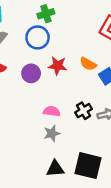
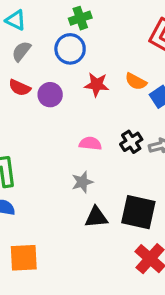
purple circle: (31, 73) -> (50, 95), moved
gray star: (52, 133) -> (82, 182), moved

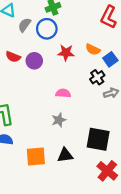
gray semicircle: (21, 51) -> (25, 25), moved
black cross: (131, 142) -> (97, 77), moved
black triangle: (96, 217) -> (65, 155), moved
orange square: (24, 258) -> (36, 156), moved

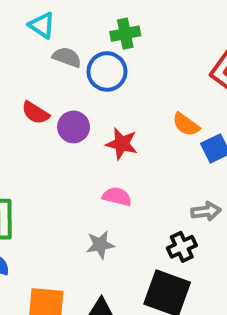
gray semicircle: (25, 25) -> (67, 57), turned 64
red star: (66, 53) -> (122, 144), moved
black cross: (97, 77) -> (182, 247), moved

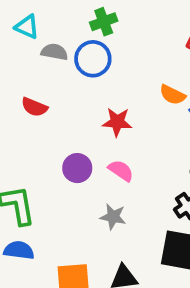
purple circle: (74, 127) -> (77, 168), moved
pink semicircle: (117, 197) -> (121, 171), turned 30
gray star: (100, 245) -> (113, 217), turned 30

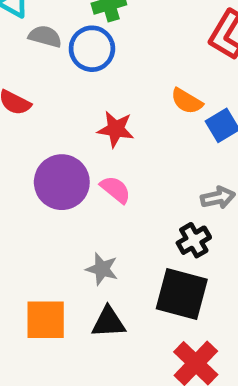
purple circle: (77, 168) -> (62, 182), size x1.5
gray star: (113, 217) -> (102, 269), moved

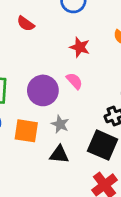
purple circle: (62, 182) -> (43, 90), moved
orange square: (46, 320) -> (26, 131), moved

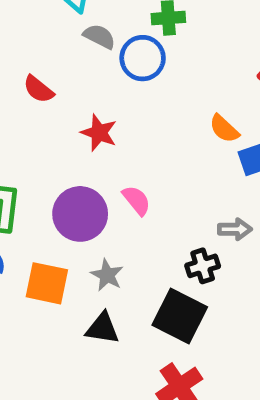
red semicircle: (26, 24) -> (38, 89), moved
red star: (80, 47) -> (99, 133), moved

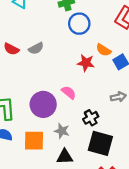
gray semicircle: (99, 36) -> (36, 48), moved, turned 136
blue circle: (143, 58) -> (79, 24), moved
red star: (99, 133) -> (86, 63), moved
black cross: (203, 266) -> (91, 118), moved

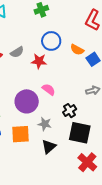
blue circle: (79, 24) -> (51, 41), moved
red star: (86, 63) -> (39, 61), moved
black triangle: (65, 157) -> (49, 147), turned -35

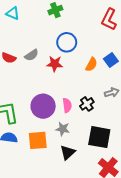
orange semicircle: (77, 50) -> (91, 64), moved, turned -88
pink semicircle: (49, 89) -> (67, 105), moved, turned 48
black cross: (70, 111) -> (87, 104), moved

